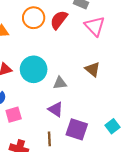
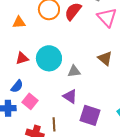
pink square: (14, 115) -> (30, 101), turned -35
brown line: (49, 139) -> (54, 124), moved

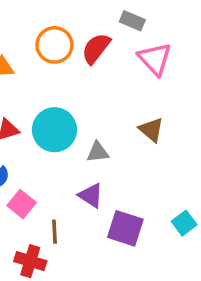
brown line: (54, 124) -> (54, 232), moved

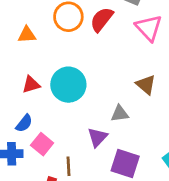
gray triangle: (98, 152) -> (120, 114), moved
purple triangle: (91, 195) -> (97, 137), turned 40

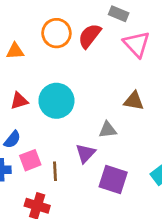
brown triangle: (146, 85) -> (134, 101), turned -30
pink square: (42, 144) -> (30, 160), turned 30
brown line: (68, 166) -> (55, 171), moved

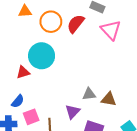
orange triangle: (15, 51) -> (25, 11), moved
cyan circle: (56, 101) -> (42, 56), moved
brown triangle: (134, 101) -> (109, 99), moved

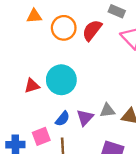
cyan circle: (42, 56) -> (61, 80), moved
blue semicircle: (18, 101) -> (63, 119), moved
purple triangle: (73, 112) -> (85, 118), moved

